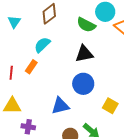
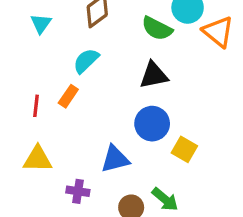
yellow square: (110, 106) -> (184, 149), moved
purple cross: (28, 127) -> (78, 191), moved

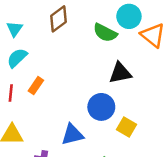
cyan semicircle: (86, 61) -> (17, 58), moved
black triangle: (154, 75) -> (120, 73), moved

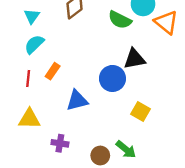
blue circle: (101, 107) -> (112, 78), moved
blue triangle: (72, 135) -> (77, 100), moved

